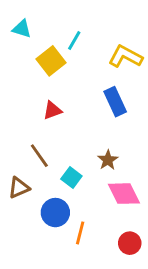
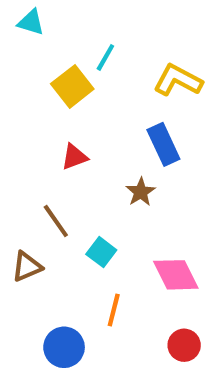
cyan triangle: (22, 29) -> (31, 22), moved
brown star: (108, 160) -> (141, 192), moved
blue circle: (55, 213) -> (64, 347), moved
orange line: (80, 233) -> (114, 310), moved

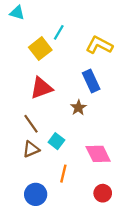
red triangle: (74, 157) -> (41, 88), size x1.5
brown triangle: (27, 267) -> (31, 149), moved

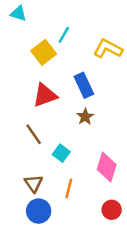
blue rectangle: (91, 81) -> (84, 85), moved
brown triangle: (31, 149) -> (34, 183), moved, turned -42
pink diamond: (98, 154) -> (107, 167), turned 44

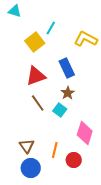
brown line: (34, 134) -> (38, 103), moved
cyan square: (61, 153) -> (60, 110), moved
red circle: (112, 210) -> (74, 160), moved

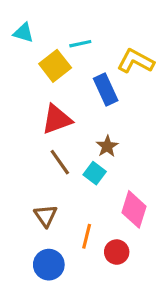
cyan triangle: (15, 11) -> (24, 33), moved
cyan line: (51, 28) -> (80, 44), turned 48
blue rectangle: (67, 68) -> (106, 89), moved
brown triangle: (27, 146) -> (46, 216), moved

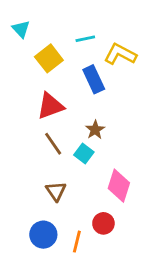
cyan triangle: (24, 33) -> (21, 29), turned 30
cyan line: (80, 44) -> (85, 39), moved
brown triangle: (46, 216) -> (56, 191), moved
orange line: (87, 236) -> (77, 242), moved

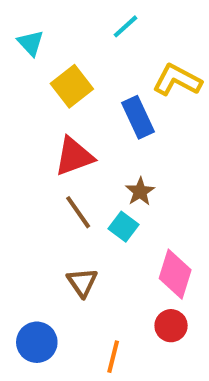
cyan line: (85, 39) -> (126, 26), moved, turned -30
red circle: (103, 223) -> (171, 326), moved
blue circle: (43, 235) -> (37, 342), moved

